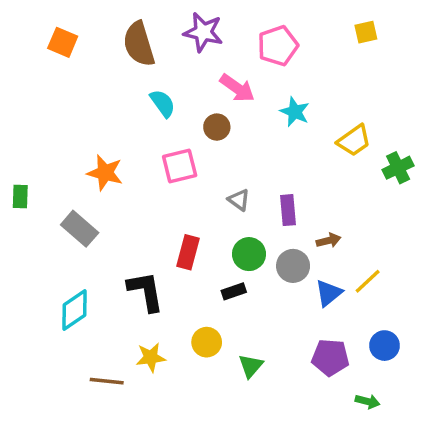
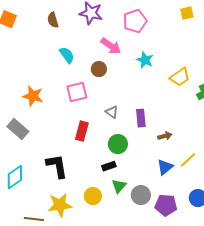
brown semicircle: (139, 44) -> (53, 20), size x0.6
red rectangle: (188, 252) -> (82, 131), moved
gray circle: (293, 266) -> (141, 195), moved
yellow star: (151, 357) -> (60, 205), size x1.4
green triangle: (251, 366) -> (119, 186), moved

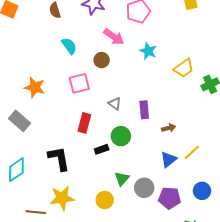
black rectangle: (109, 166) -> (102, 149), moved
yellow circle: (93, 196) -> (105, 200), moved

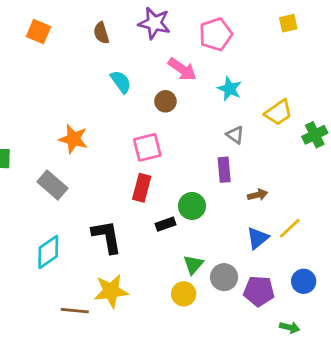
pink square: (79, 83) -> (147, 147), moved
gray triangle: (115, 104) -> (235, 135), moved
yellow circle: (105, 200) -> (184, 294), moved

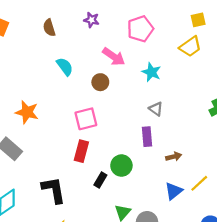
purple star: (154, 23) -> (91, 20), size x0.6
yellow trapezoid: (278, 112) -> (190, 47), moved
black rectangle: (165, 224) -> (100, 180), turned -40

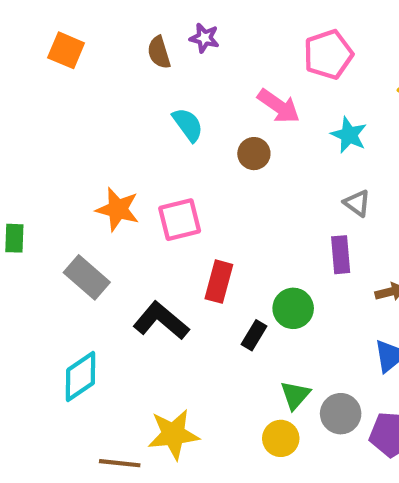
purple star: (91, 20) -> (204, 38), moved
pink square: (86, 119) -> (180, 220), moved
black L-shape: (54, 190) -> (161, 321), moved, turned -40

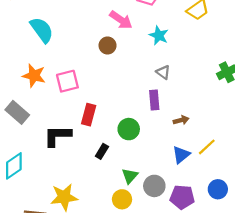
cyan semicircle: (188, 125) -> (42, 30), moved, size x1.4
black L-shape: (161, 321) -> (57, 136), turned -40
black rectangle: (254, 335) -> (102, 151), moved

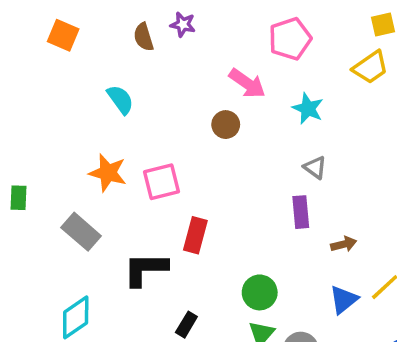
cyan semicircle: (42, 30) -> (120, 100), size x0.7
green circle: (129, 129) -> (260, 292), moved
black rectangle: (102, 151) -> (186, 325), moved

